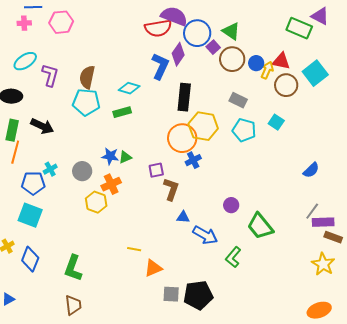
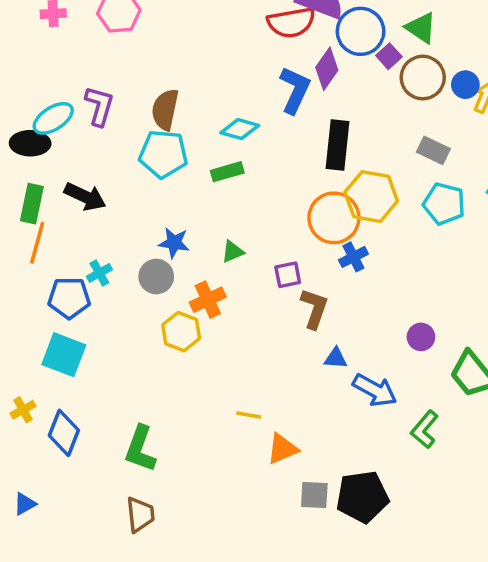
cyan ellipse: (25, 61) -> (53, 118), moved
blue star: (110, 156) -> (174, 243), moved

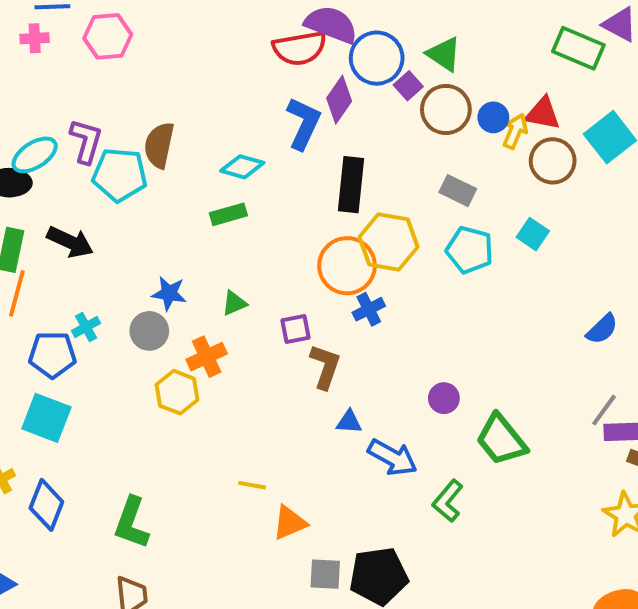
cyan pentagon: (163, 154) -> (120, 175), moved

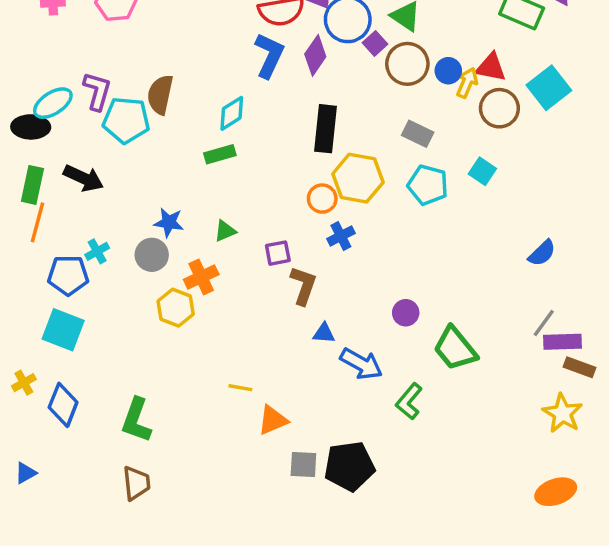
blue L-shape: (303, 123) -> (269, 55), moved
cyan diamond: (242, 167) -> (232, 113), turned -48
orange circle: (347, 266) -> (322, 199), size x0.6

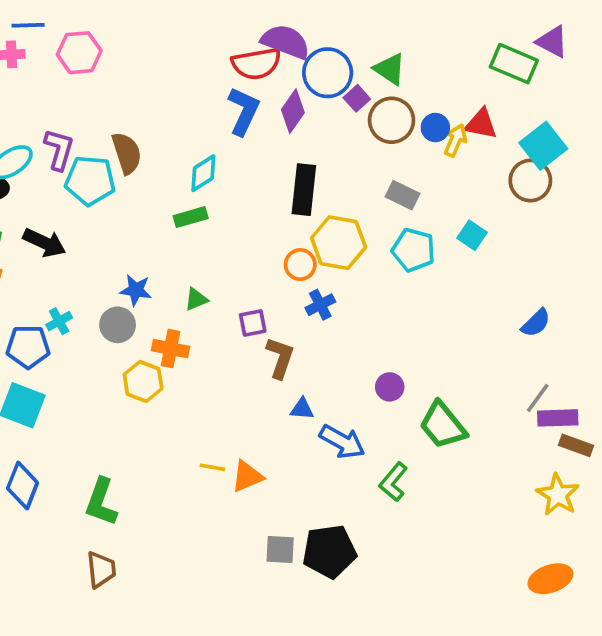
brown semicircle: (160, 95) -> (127, 153), turned 150
brown circle: (499, 108) -> (530, 181), moved
orange cross: (201, 277) -> (171, 349), turned 36
orange triangle: (273, 420) -> (247, 476), moved

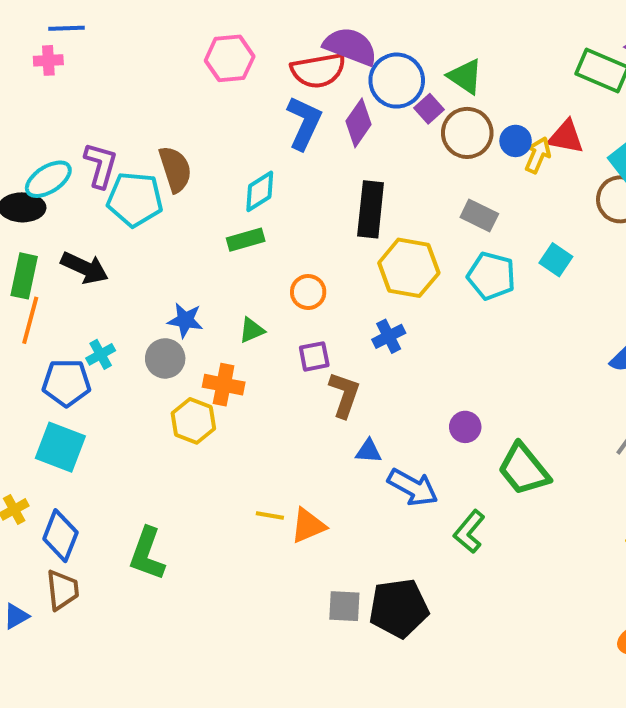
pink hexagon: (79, 53) -> (230, 58), moved
orange circle: (300, 265) -> (308, 292), moved
brown trapezoid: (101, 570) -> (62, 590), moved

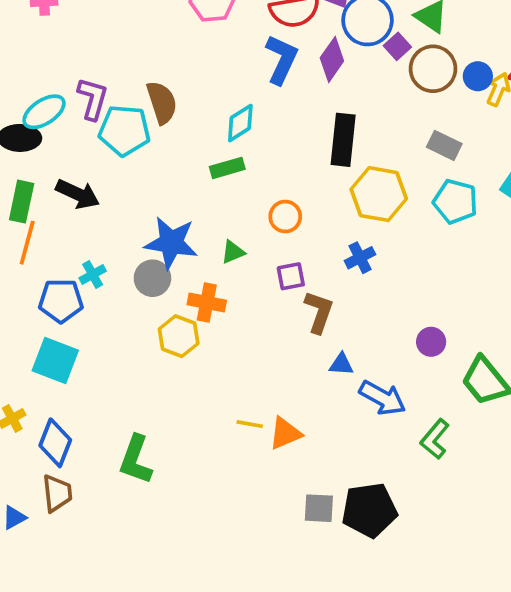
blue star: (185, 320) -> (171, 243), size x1.6

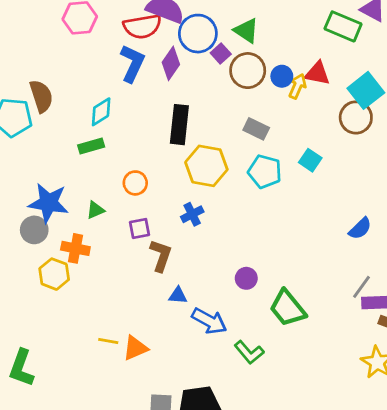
green L-shape: (435, 439) -> (249, 352), turned -80

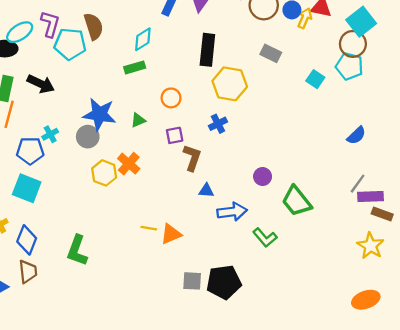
cyan pentagon: (265, 172) -> (349, 66), moved
orange cross: (75, 248) -> (129, 164), moved, turned 30
blue arrow: (209, 321) -> (232, 212), turned -36

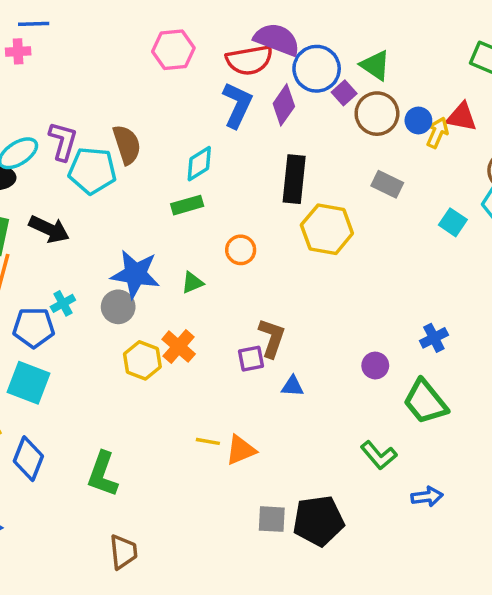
blue cross: (218, 124) -> (434, 338), moved
purple square: (175, 135) -> (251, 359), moved
blue arrow: (232, 212) -> (427, 497), moved, size x0.7
brown trapezoid: (28, 272) -> (123, 552), moved

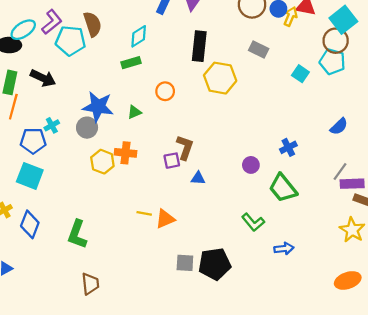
purple L-shape: (63, 141) -> (52, 22), turned 35
orange cross: (179, 347) -> (126, 153), turned -35

